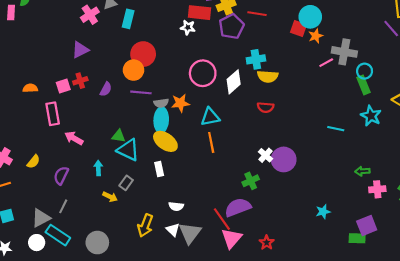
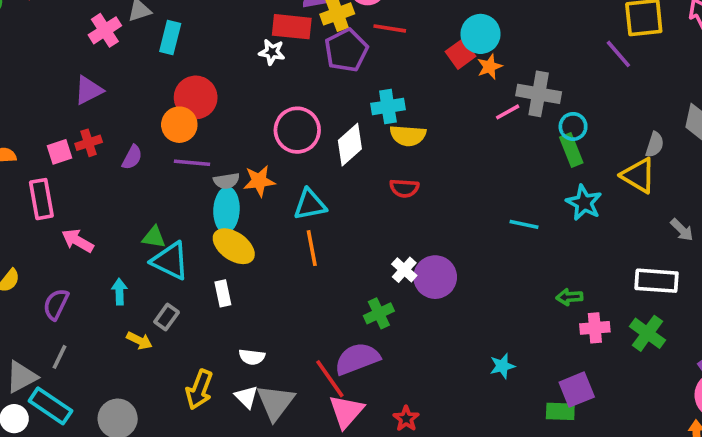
red square: (299, 29) -> (461, 54), turned 35

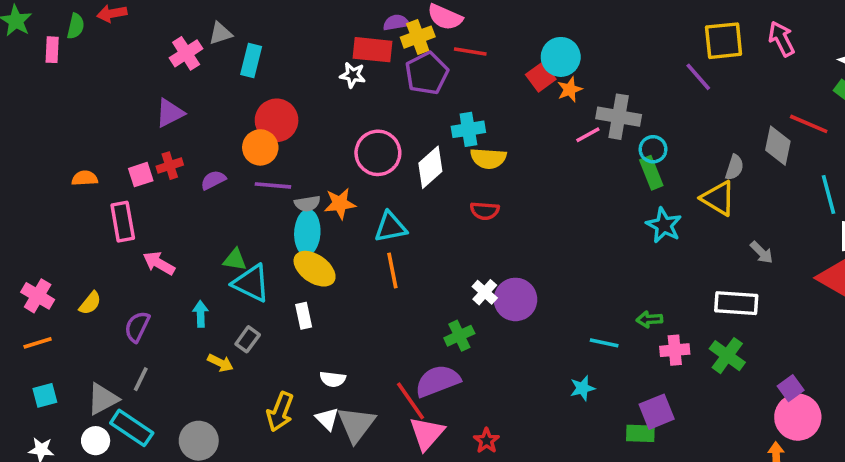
purple semicircle: (132, 157) -> (213, 180), turned -145
cyan line: (524, 224) -> (604, 343), moved

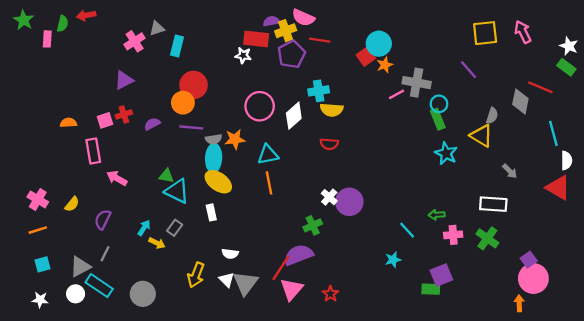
purple line: (698, 77) -> (468, 70), moved
cyan arrow: (201, 314) -> (144, 228), moved, turned 35
cyan line: (604, 343) -> (407, 230), turned 36
red line: (410, 401) -> (281, 268), turned 68

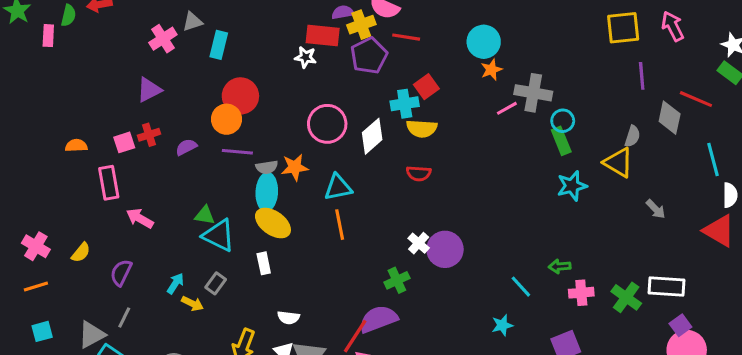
red square: (366, 57) -> (426, 87), moved
purple line: (468, 70) -> (642, 76), moved, turned 36
cyan star: (446, 153) -> (572, 186), turned 30
white rectangle: (493, 204) -> (666, 287), moved

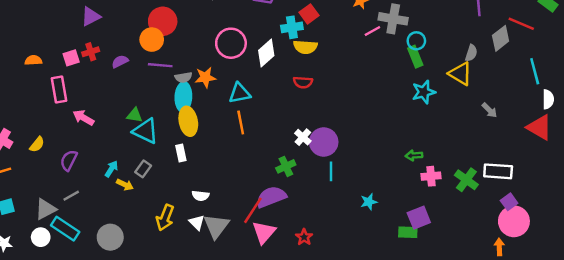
gray diamond: (670, 118) -> (501, 38), turned 40
yellow ellipse: (273, 223) -> (188, 121), turned 44
cyan line: (521, 287) -> (331, 171), moved, turned 42
gray line: (124, 318) -> (71, 196), turned 35

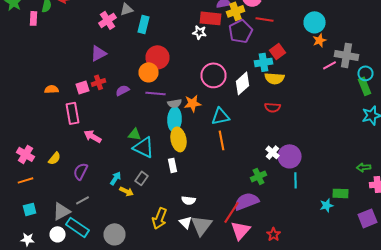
green rectangle: (408, 232) -> (340, 193), moved

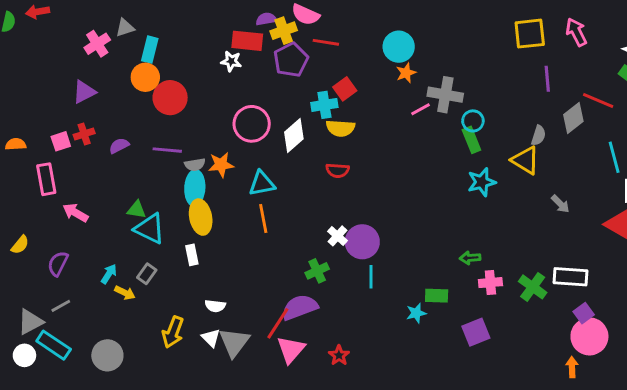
orange circle: (148, 72) -> (145, 77), moved

